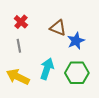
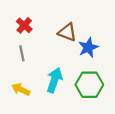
yellow arrow: (18, 77) -> (21, 89), size x0.7

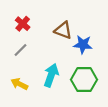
blue star: (88, 47) -> (83, 45), turned 30
gray line: (22, 53) -> (20, 50), turned 56

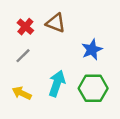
brown triangle: (63, 30) -> (56, 23), moved
blue star: (83, 45) -> (92, 50), turned -30

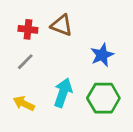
red cross: (25, 27) -> (28, 29), turned -35

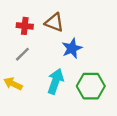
blue star: (102, 55) -> (72, 48), moved
yellow arrow: (24, 103) -> (13, 84), moved

